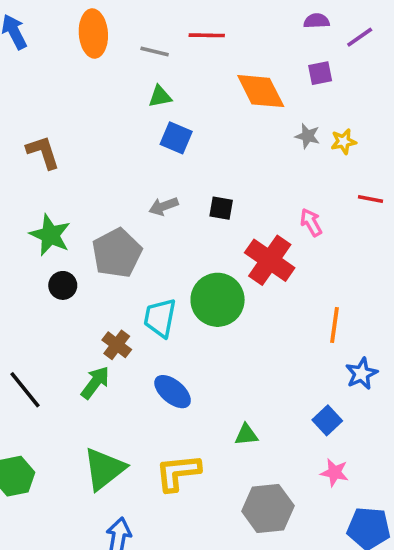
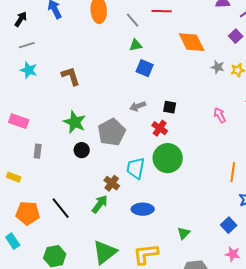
gray line: (155, 51) -> (133, 20), turned 35
purple square: (320, 73) -> (236, 36), moved, turned -32
red cross: (270, 260) -> (160, 128), moved, size x0.6
blue ellipse: (173, 392) -> (143, 209), turned -40
green triangle: (246, 435) -> (184, 233), turned -40

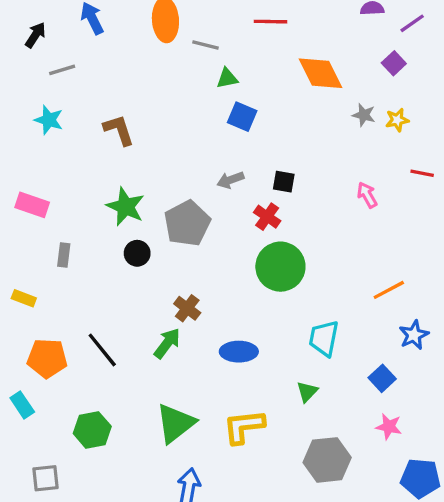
gray line: (133, 20) -> (205, 45), moved, turned -35
gray line: (27, 45) -> (62, 70), moved
cyan trapezoid: (136, 168) -> (324, 338), moved
orange line: (233, 172) -> (389, 290), turned 54

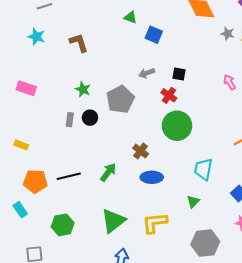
green triangle: (227, 78) -> (130, 17), moved, turned 32
green star: (125, 207) -> (83, 89), size x0.7
gray rectangle: (64, 255) -> (70, 120), moved
brown cross: (187, 308) -> (141, 151), moved
black line: (102, 350) -> (69, 176), turned -65

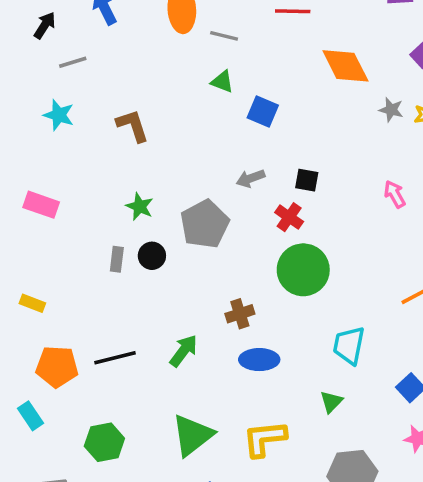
brown cross: (141, 151) -> (240, 314), turned 35

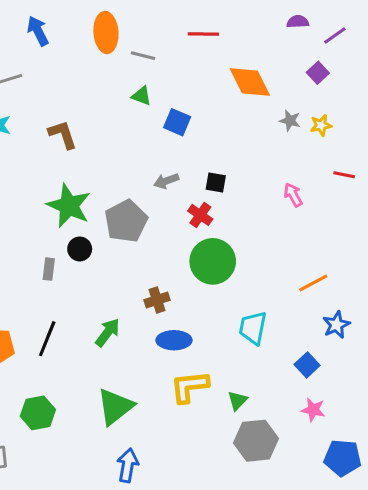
green star: (140, 207) -> (69, 206), size x1.8
gray rectangle: (117, 259) -> (49, 269), moved
black line: (115, 358) -> (47, 339), turned -54
green triangle: (331, 402) -> (237, 401), moved
yellow L-shape: (265, 439) -> (189, 387), moved

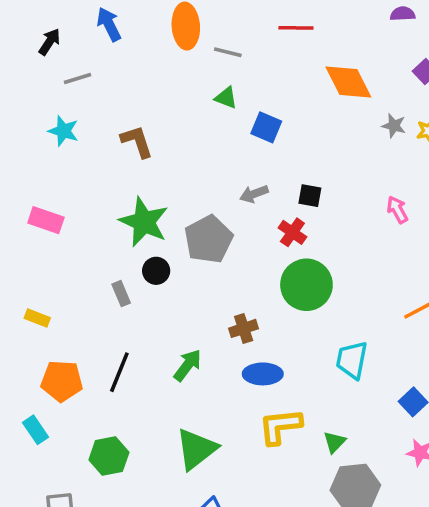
gray rectangle: (49, 269) -> (121, 294), turned -30

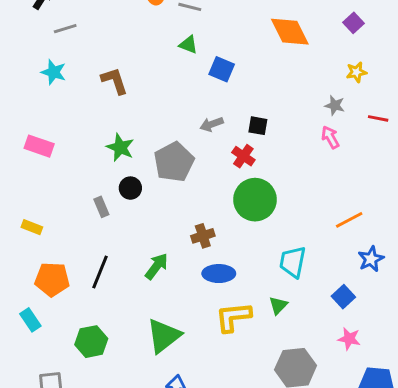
gray star: (394, 126) -> (335, 105), moved
green star: (144, 222) -> (120, 147), size x0.7
green triangle: (334, 442) -> (278, 305), moved

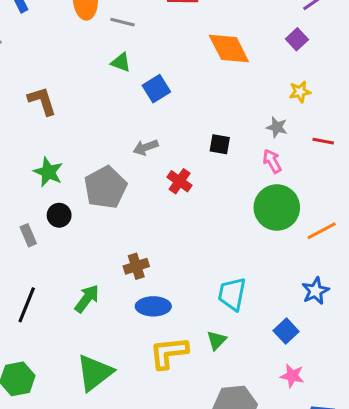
blue square: (222, 69) -> (156, 89), turned 35
black square: (258, 126) -> (220, 144), moved
green circle: (255, 200) -> (277, 208), moved
orange line: (349, 220) -> (322, 231), moved

